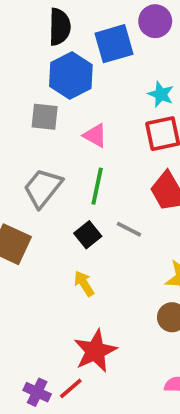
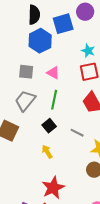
gray square: (45, 117) -> (26, 72), moved
gray line: (129, 229) -> (77, 133), moved

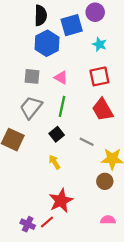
cyan star: (88, 51) -> (99, 44), moved

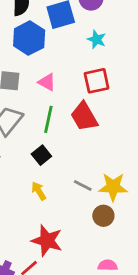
red trapezoid: (103, 110) -> (84, 117), moved
gray line: (87, 142) -> (83, 185), moved
red star: (61, 201) -> (47, 241), turned -30

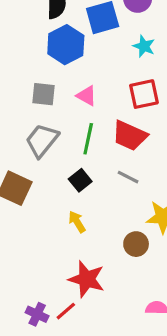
red trapezoid: (84, 117) -> (130, 136), turned -36
gray line: (83, 185) -> (128, 177), moved
brown circle: (103, 216) -> (136, 244), moved

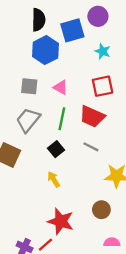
brown circle: (136, 244) -> (101, 210), moved

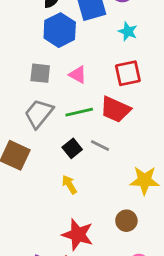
green line: (62, 119) -> (79, 112), turned 65
gray line: (91, 147) -> (100, 146), moved

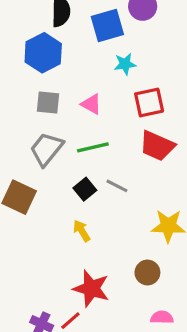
blue hexagon: (60, 30) -> (43, 53), moved
cyan star: (128, 31) -> (125, 64), moved, turned -30
red trapezoid: (115, 109) -> (157, 146), moved

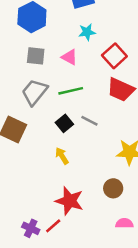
cyan star: (125, 64) -> (87, 32), moved
red square: (149, 103) -> (114, 56), turned -30

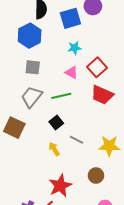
pink triangle: (69, 57) -> (71, 72), moved
gray line: (89, 121) -> (77, 140), moved
red star: (69, 201) -> (60, 186), turned 30

